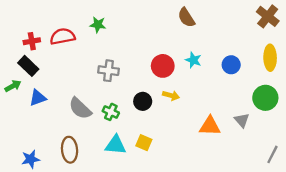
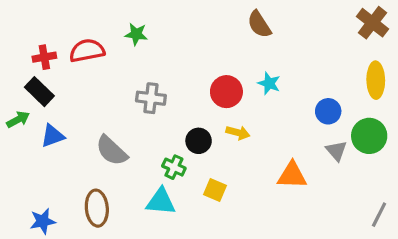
blue circle: (231, 65) -> (328, 111), moved
green cross: (111, 112) -> (174, 167), moved
gray triangle: (242, 120) -> (336, 151), moved
yellow square: (144, 143) -> (215, 190), moved

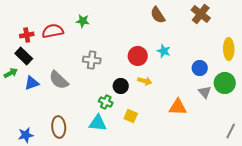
brown cross: (372, 23) -> (201, 14), moved
gray semicircle: (112, 151) -> (59, 80), moved

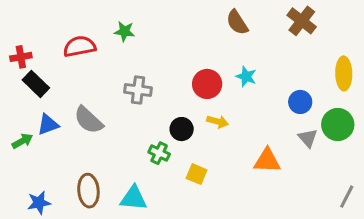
red cross: (27, 35) -> (21, 57), moved
green arrow: (11, 73) -> (22, 141), moved
cyan triangle: (98, 123) -> (134, 198), moved

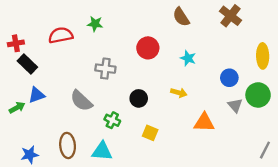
red circle: (207, 84) -> (148, 48), moved
gray semicircle: (88, 120) -> (81, 101), moved
yellow arrow: (218, 122) -> (179, 93), moved
green cross: (159, 153) -> (112, 120), moved

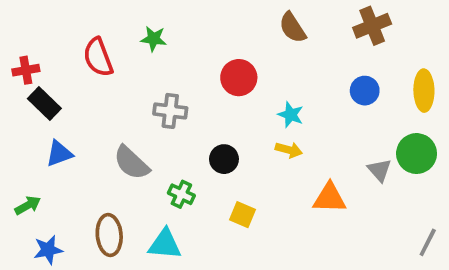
brown cross: (230, 16) -> (372, 26), turned 30
red semicircle: (61, 35) -> (98, 57), turned -100
cyan star: (188, 58) -> (291, 115), moved
blue circle: (229, 78) -> (365, 91), moved
green arrow: (17, 108) -> (28, 205), moved

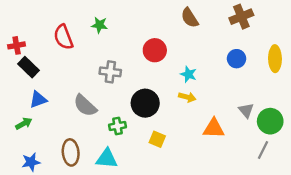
green circle: (417, 154) -> (270, 121), moved
black circle: (224, 159) -> (145, 103), size x1.5
green cross: (181, 194) -> (118, 126), turned -35
green arrow: (28, 205) -> (24, 124), moved
gray line: (428, 242) -> (263, 150), moved

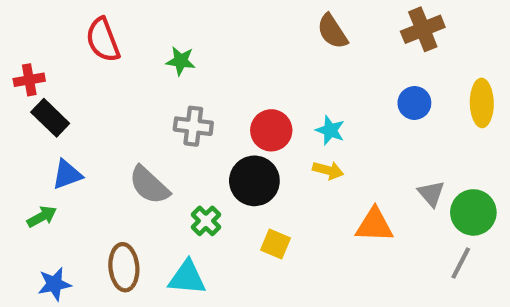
green star: (99, 25) -> (181, 61), moved
red semicircle: (63, 37) -> (103, 40), moved
red circle: (155, 50) -> (271, 130), moved
green cross: (118, 126) -> (206, 221), turned -35

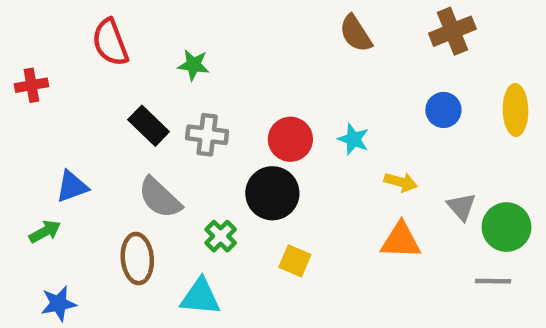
black rectangle: (50, 118) -> (149, 126), moved
yellow arrow: (328, 170) -> (401, 182), moved
gray line: (461, 263) -> (493, 281), turned 64
brown ellipse: (124, 267) -> (137, 259), moved

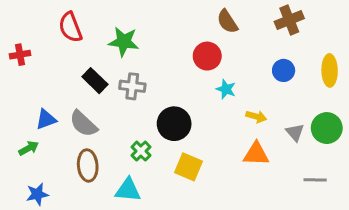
green star: (194, 65) -> (124, 42), size x1.5
red circle: (290, 139) -> (207, 56), moved
gray semicircle: (160, 198) -> (83, 124), moved
green circle: (507, 227) -> (327, 128), moved
yellow square: (295, 261) -> (188, 167), size x1.4

